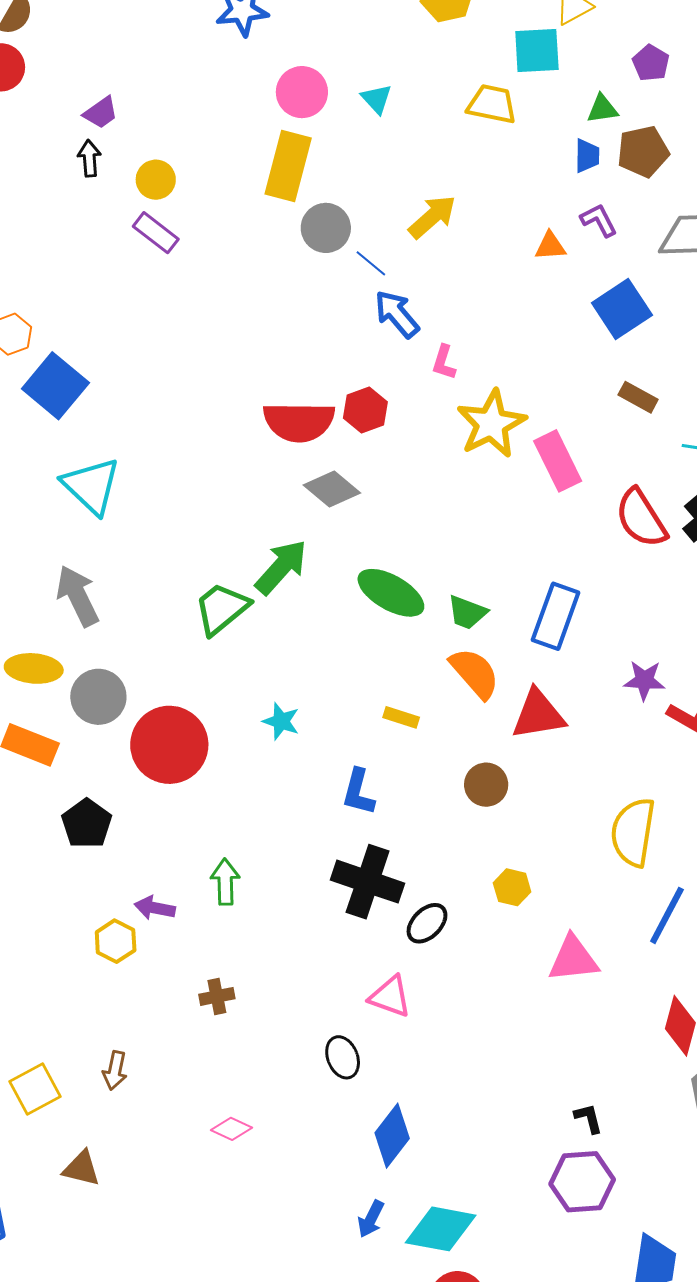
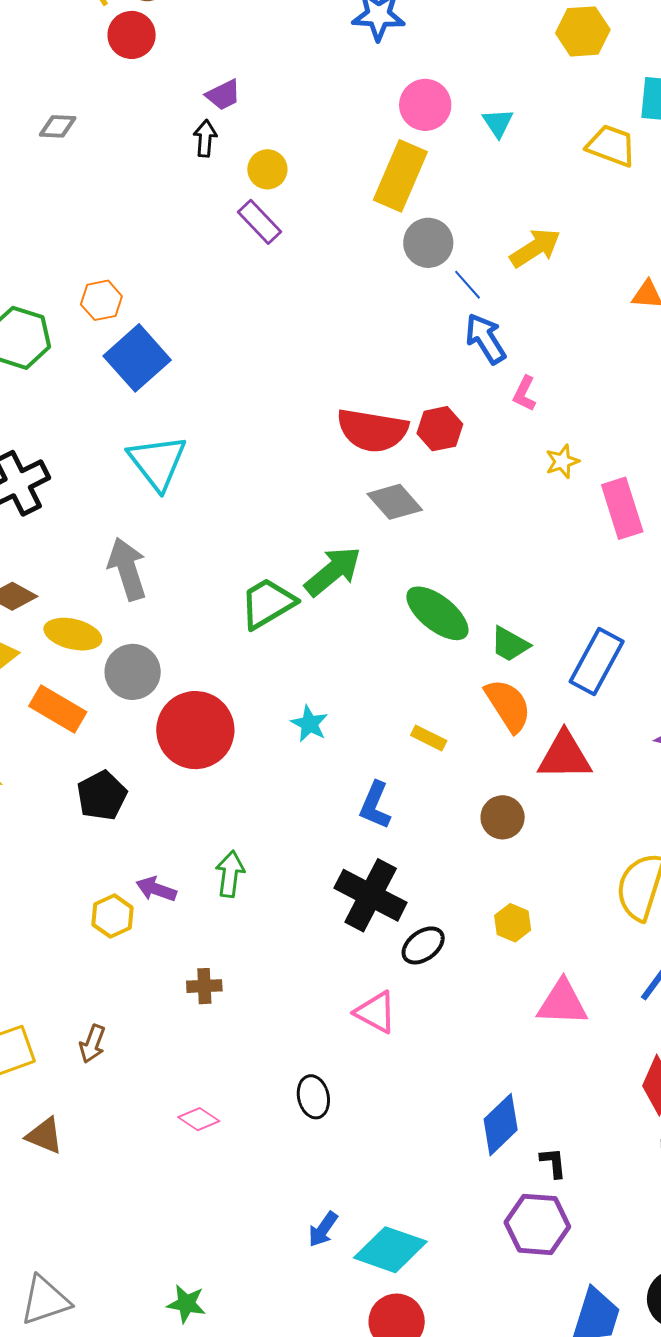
yellow star: (491, 424) -> (562, 461), size x0.5
black ellipse: (343, 1057) -> (313, 1097), moved
blue diamond: (392, 1136) -> (501, 1125), moved

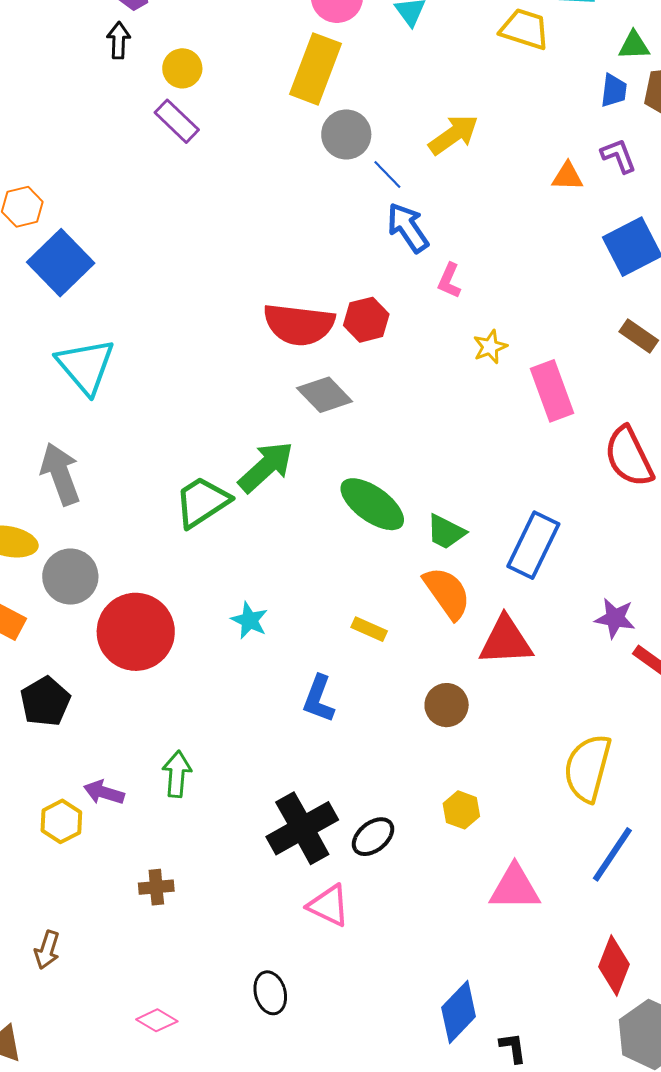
black cross: (371, 895) -> (302, 828), moved, turned 36

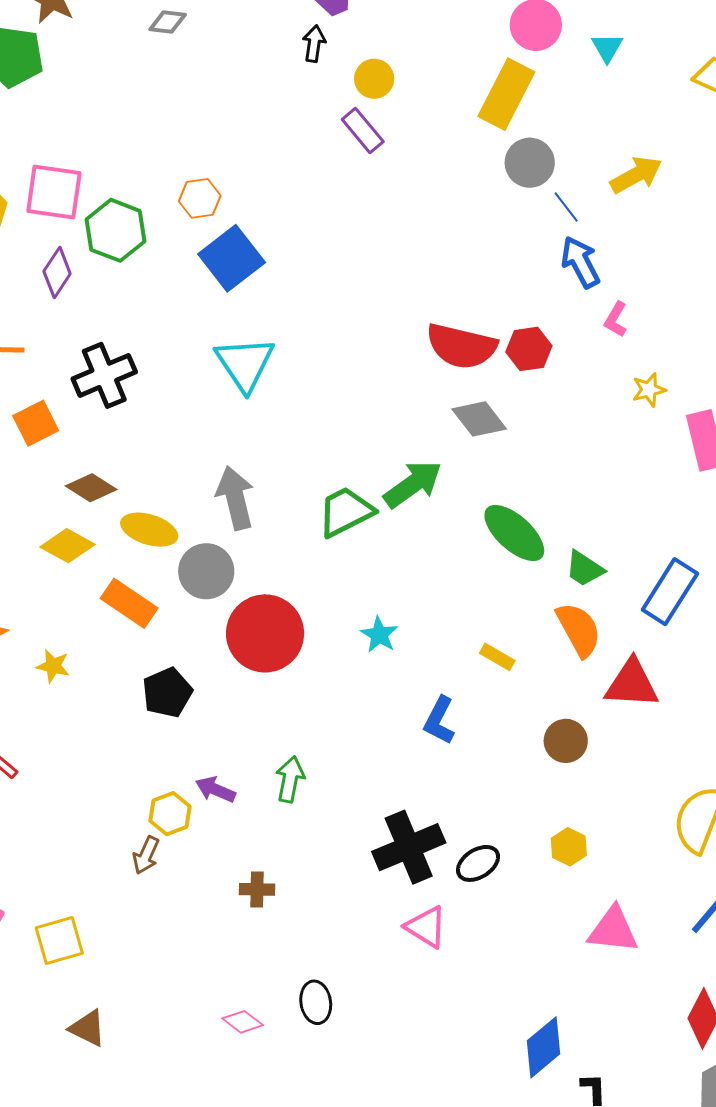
gray arrow: (60, 474) -> (235, 498), moved
brown arrow: (47, 950) -> (146, 855), moved
black ellipse: (270, 993) -> (316, 1002), moved

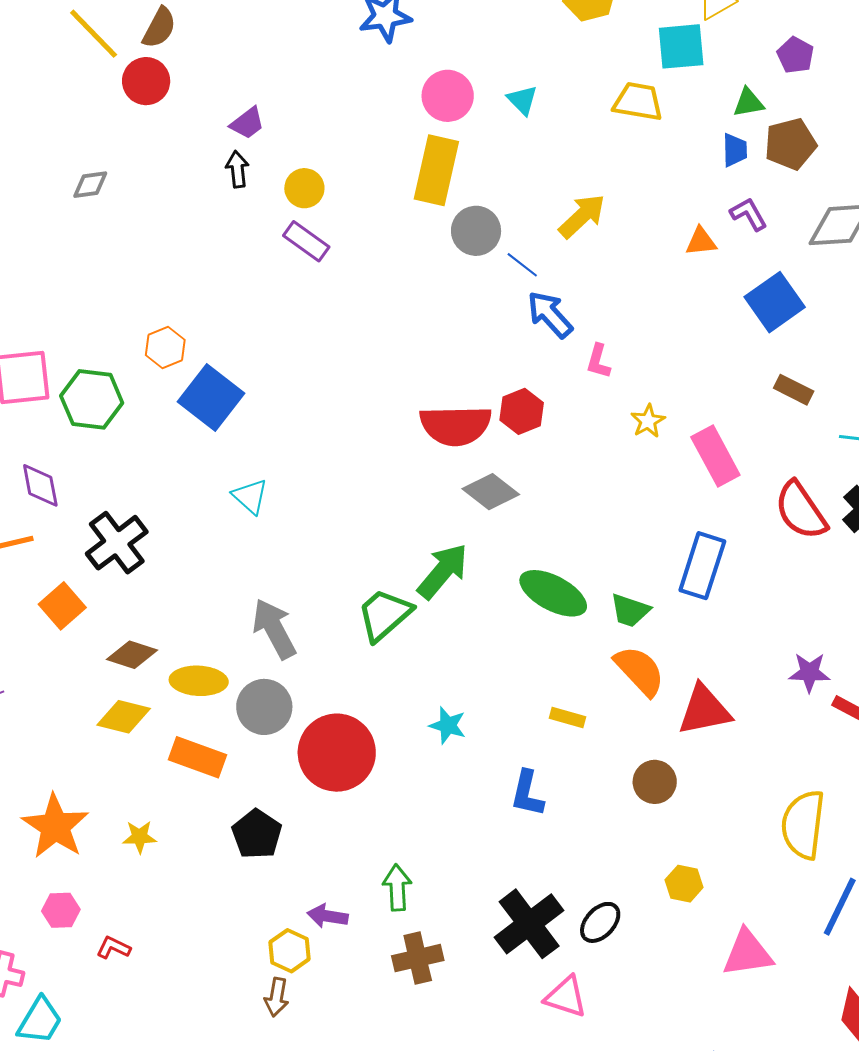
purple diamond: (57, 273) -> (40, 485), moved, turned -30
cyan triangle: (245, 364) -> (250, 496), size x0.6
blue rectangle: (670, 592) -> (702, 566), moved
brown cross: (257, 889) -> (418, 958), moved, size x1.4

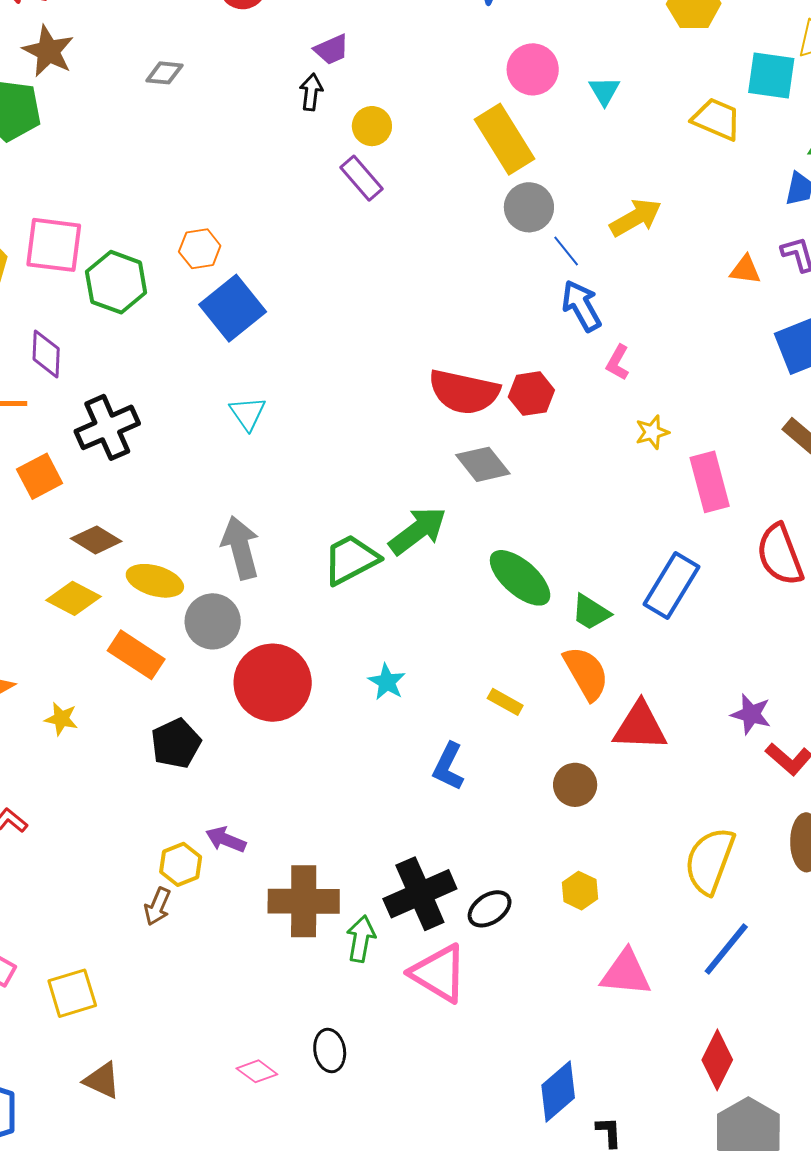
yellow rectangle: (436, 170) -> (504, 139), turned -58
green arrow: (397, 888) -> (361, 939), moved
brown cross: (418, 958) -> (304, 901), size x1.4
pink triangle: (566, 997) -> (439, 973), size x1.4

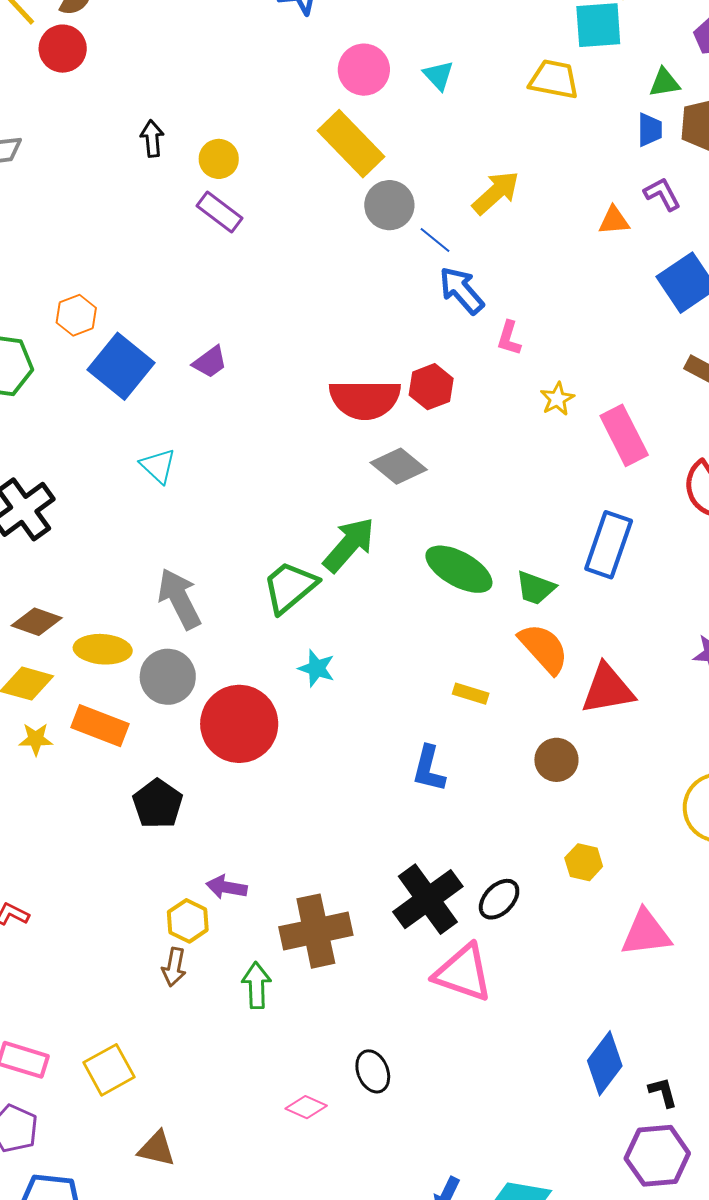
purple trapezoid: (331, 50) -> (210, 362), moved
cyan star: (387, 682) -> (317, 668), moved
yellow star: (61, 719) -> (36, 739), moved
green arrow: (361, 939) -> (256, 985), moved

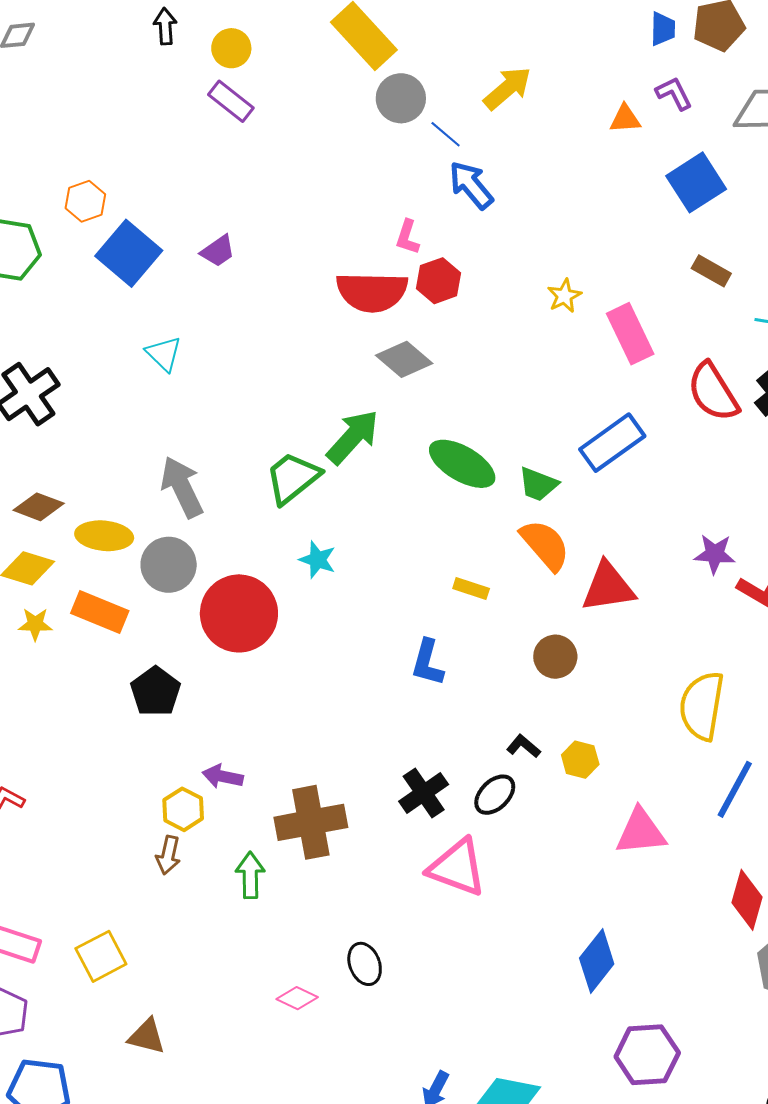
pink L-shape: (509, 338) -> (407, 237), moved
blue rectangle: (609, 545) -> (612, 443), turned 34
black cross: (428, 899) -> (424, 793), size x0.7
black L-shape: (663, 1092) -> (524, 746), moved, turned -36

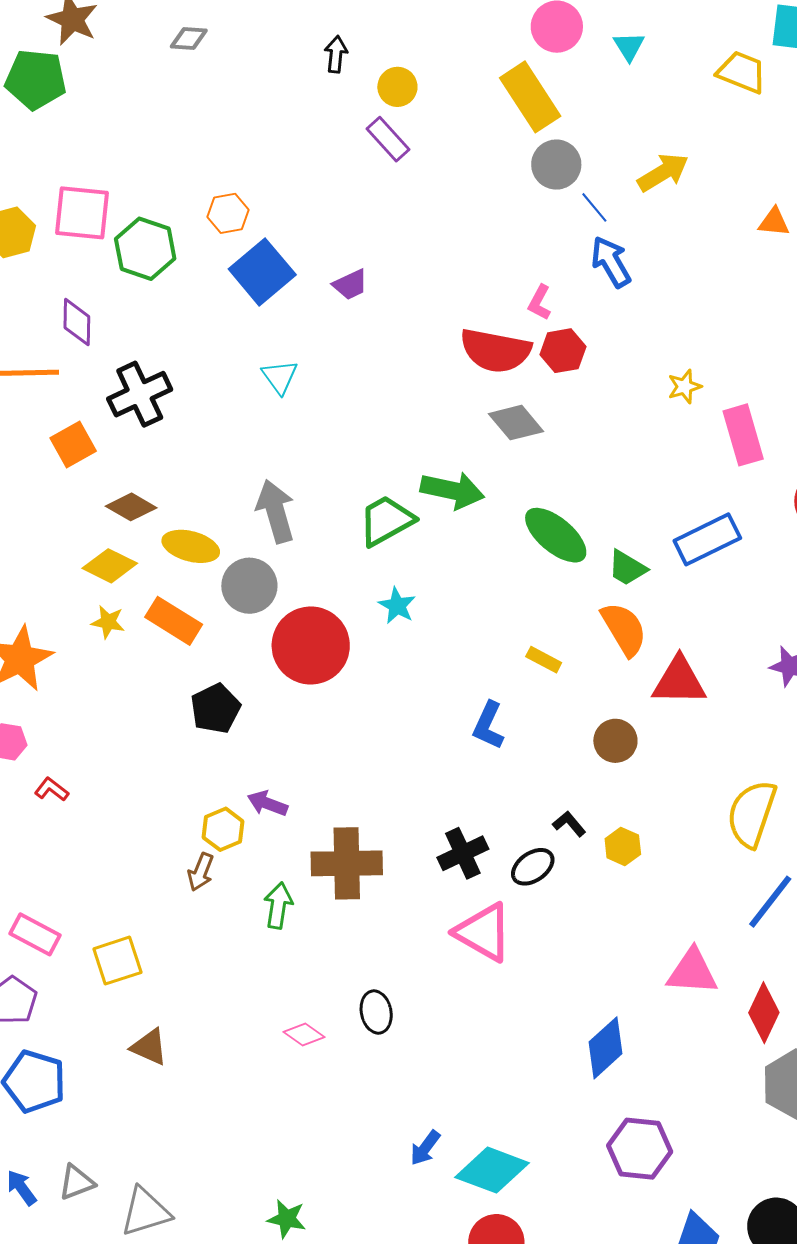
green arrow: (353, 437) -> (452, 490), turned 50
pink triangle: (641, 832) -> (692, 972), moved

